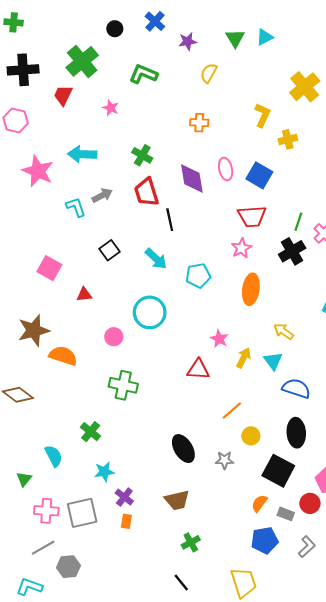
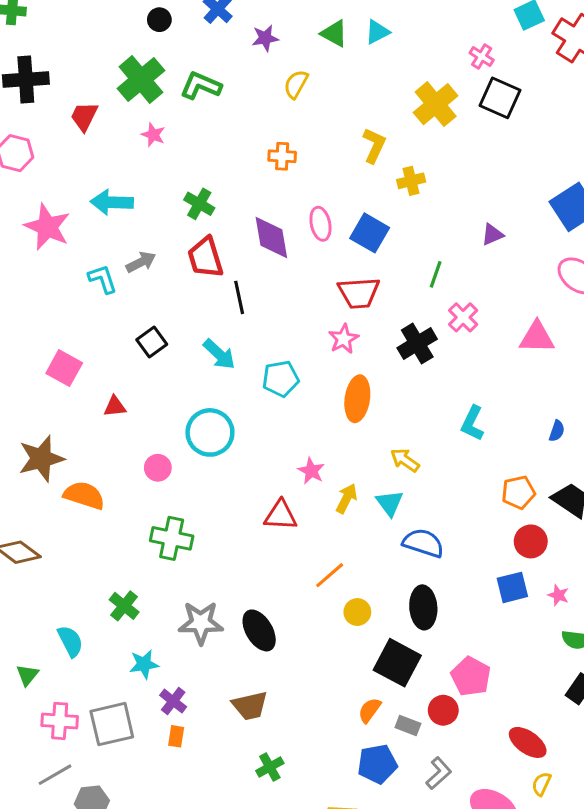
green triangle: (235, 38) -> (334, 33), turned -30
green cross: (82, 61) -> (141, 80), moved
green line: (298, 222) -> (436, 274), moved
gray star: (225, 460) -> (201, 623), moved, size x1.6

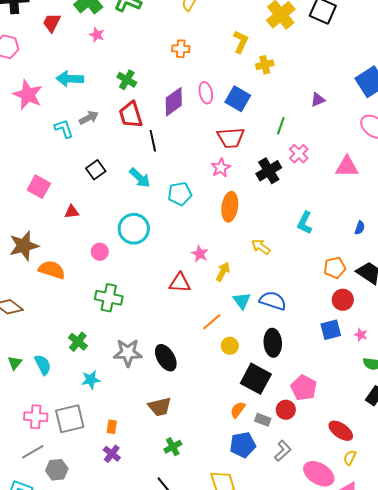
purple diamond: (271, 238) -> (174, 102), turned 64
cyan triangle: (390, 503) -> (242, 301), moved
green triangle: (27, 675) -> (15, 363), moved
purple cross: (173, 701) -> (112, 454), moved

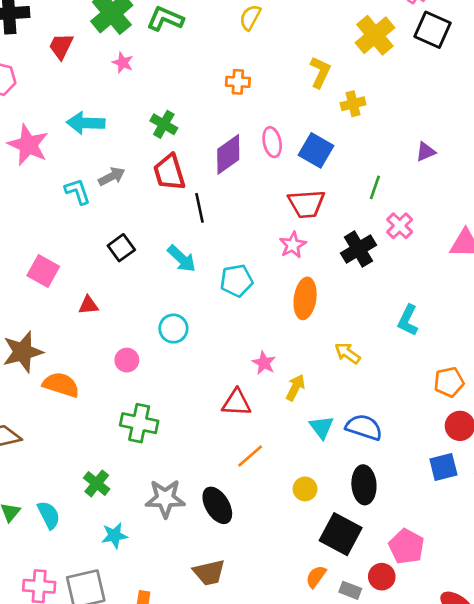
cyan circle: (134, 229) -> (173, 329), size x0.7
orange line: (212, 322) -> (250, 456), moved

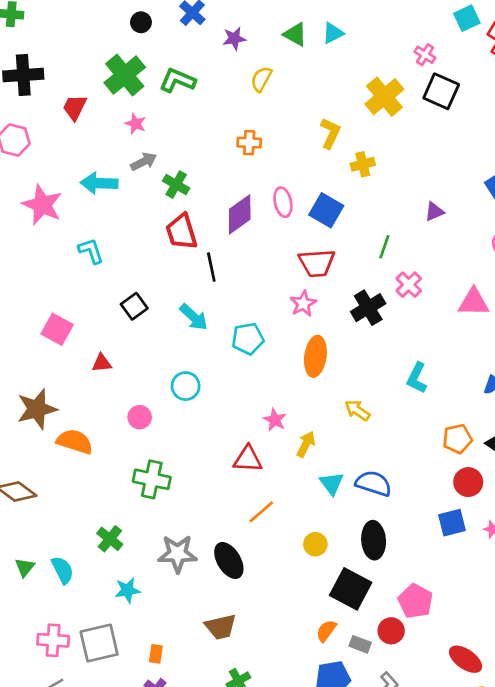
gray arrow: (112, 176) -> (144, 162), moved

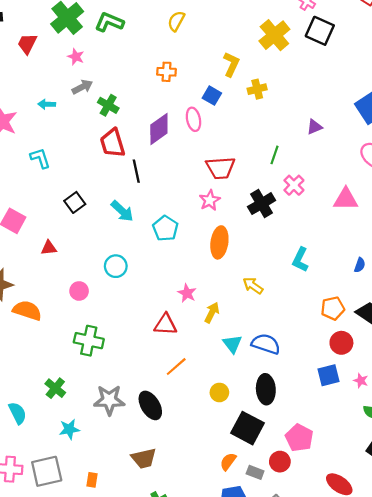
cyan arrow: (99, 183) -> (47, 104), size x0.6
blue square: (326, 210) -> (212, 96), moved, size x0.7
cyan pentagon: (248, 339) -> (165, 228), turned -30

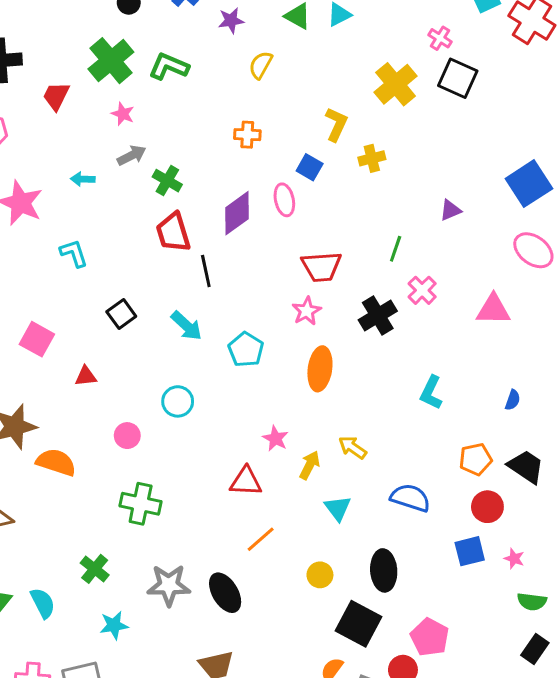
yellow arrow: (253, 286) -> (353, 447), moved
blue semicircle: (266, 344) -> (410, 498), moved

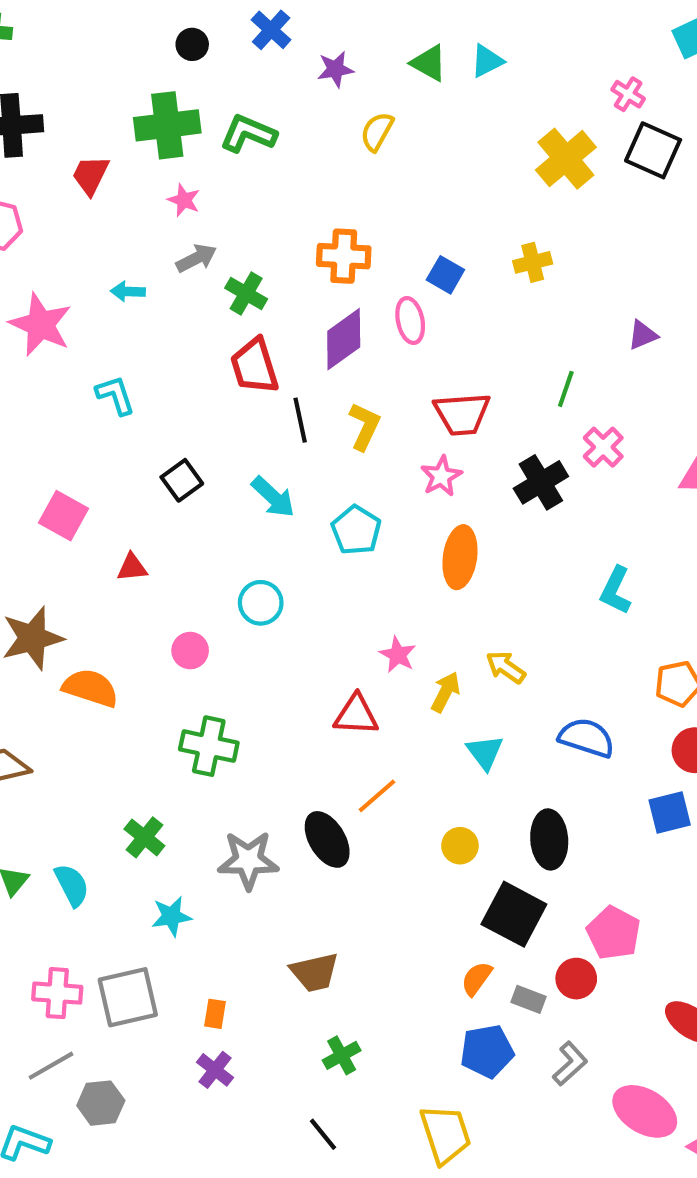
green cross: (111, 61) -> (167, 125), turned 33
yellow L-shape: (336, 124) -> (364, 426), moved
orange cross: (247, 135) -> (344, 256), moved, size x1.4
black ellipse: (225, 593) -> (327, 839), moved

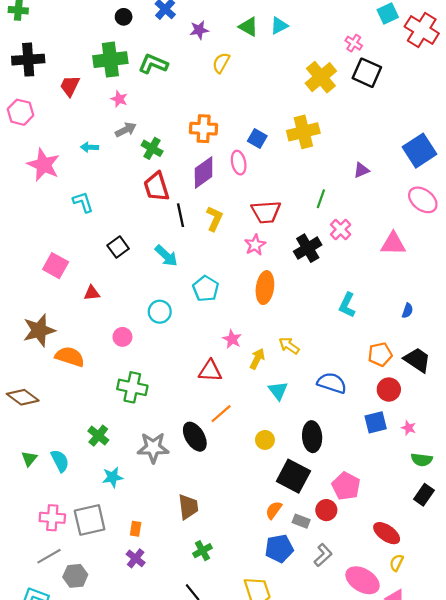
yellow cross: (533, 262) -> (303, 132), size x1.6
cyan pentagon: (356, 530) -> (206, 289), moved
brown trapezoid: (315, 972) -> (188, 507), turned -84

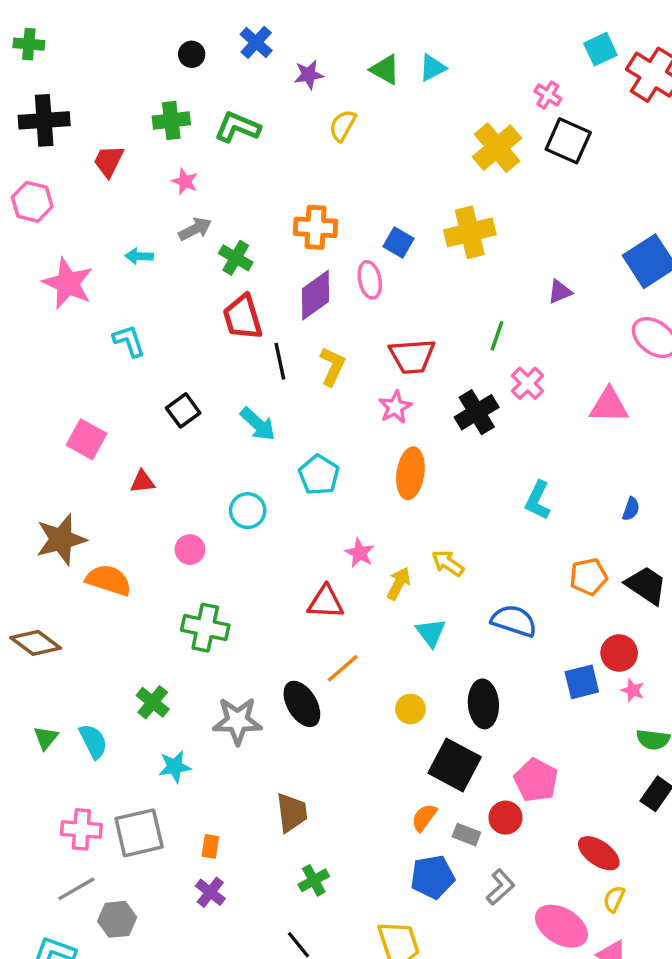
green cross: (110, 60) -> (171, 120), size x0.7
red circle: (389, 390) -> (619, 653), moved

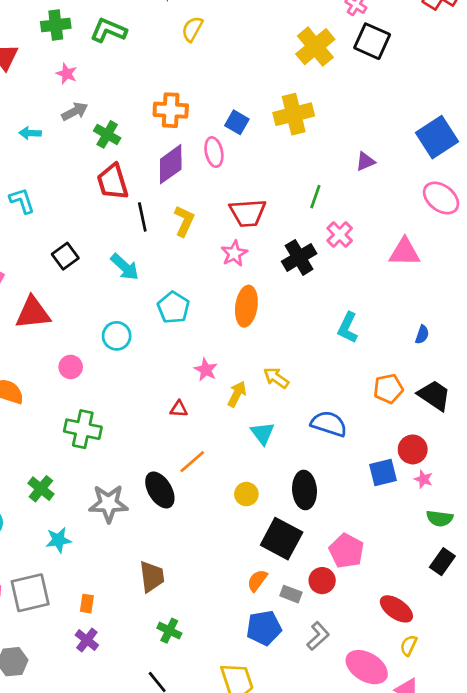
red triangle: (142, 482) -> (33, 313), size x1.8
red triangle: (326, 602) -> (179, 409), size x0.6
green cross: (314, 880) -> (169, 631), turned -35

